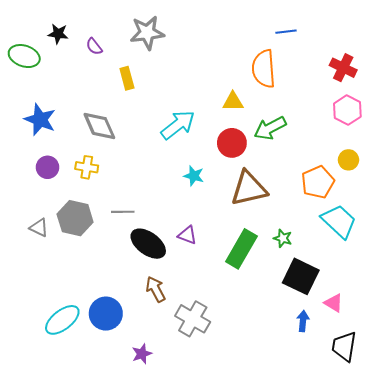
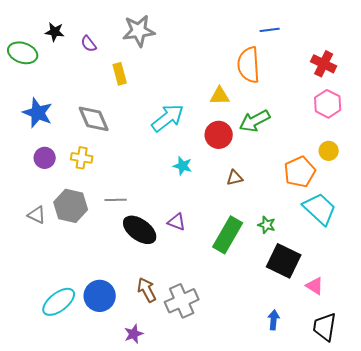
brown triangle: (249, 188) -> (235, 178), size x0.5
brown arrow: (156, 289) -> (147, 290), moved
gray cross: (193, 319) -> (182, 301), turned 36
blue arrow: (303, 321) -> (274, 320), moved

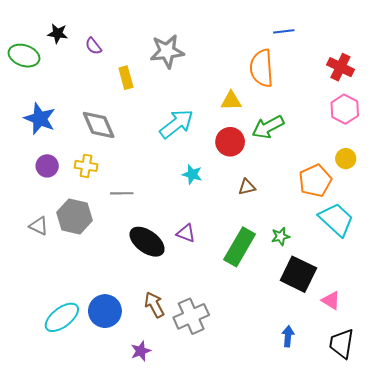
gray star: (139, 31) -> (167, 51), moved
gray line: (116, 200) -> (122, 193), moved
green star: (267, 225) -> (281, 236), turned -30

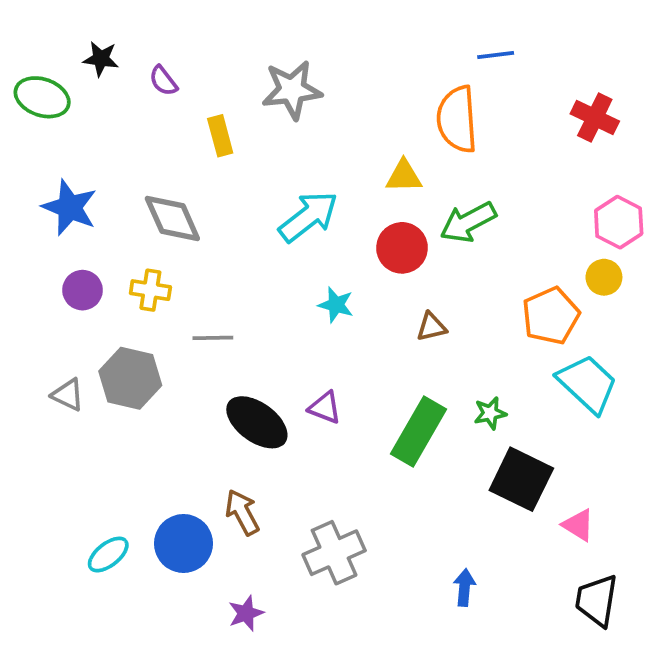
pink hexagon: (345, 109) -> (619, 222), moved
brown arrow: (154, 305) -> (242, 512), moved
cyan ellipse: (62, 317) -> (108, 555), size x0.7
blue arrow: (288, 336) -> (464, 588), moved

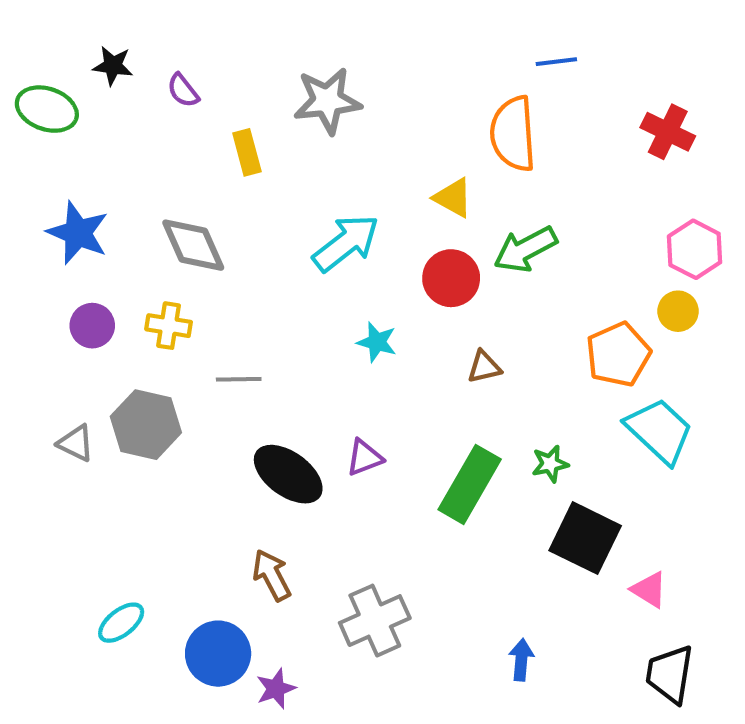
yellow triangle: (404, 176) -> (453, 198), turned 30
purple triangle: (325, 408) -> (364, 458), turned -42
blue circle: (183, 543) -> (218, 654), moved

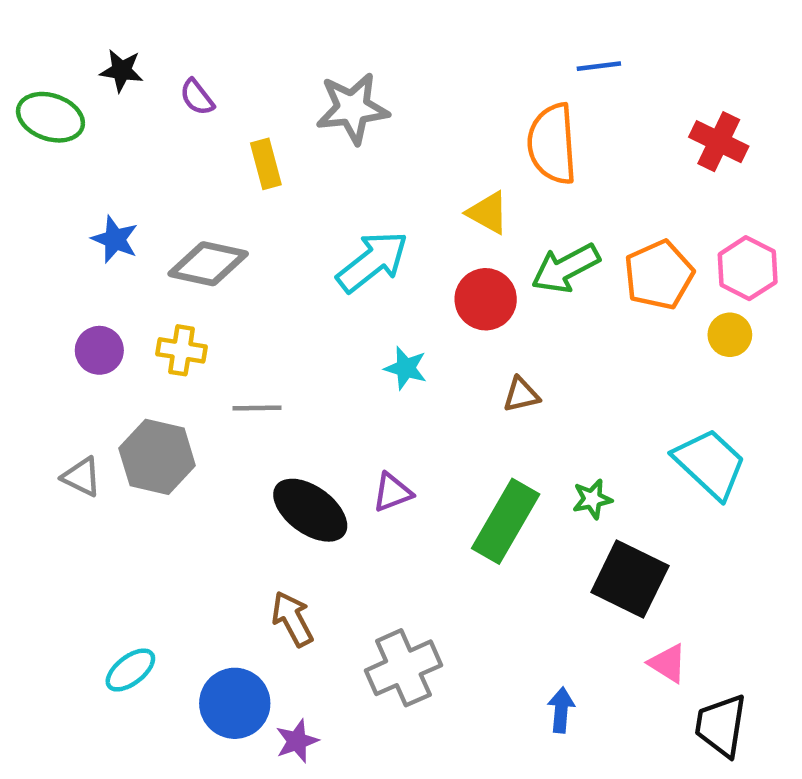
blue star: (78, 233) -> (115, 239), moved, size x0.7
gray diamond: (193, 245) -> (208, 264), turned -54
orange pentagon: (618, 354) -> (659, 275), moved
pink triangle: (649, 590) -> (668, 663), moved

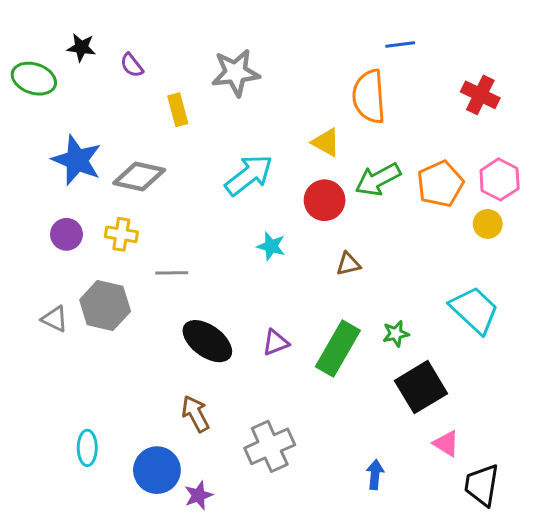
blue star: (115, 239) -> (77, 160), size x1.6
purple triangle: (392, 492) -> (276, 343), moved
black square: (630, 579) -> (421, 387), turned 33
cyan ellipse: (130, 670) -> (87, 448), turned -52

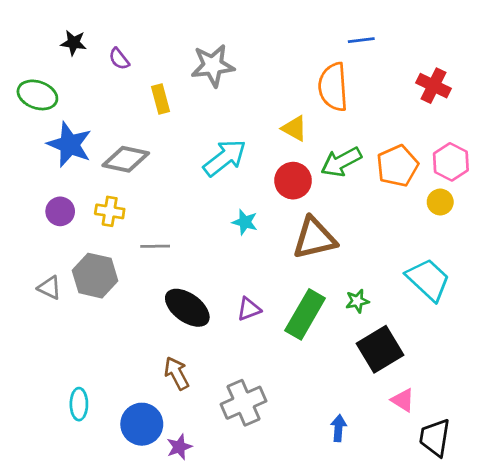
green ellipse: (34, 79) -> (37, 95), moved
brown triangle: (348, 264) -> (314, 238), size x2.0

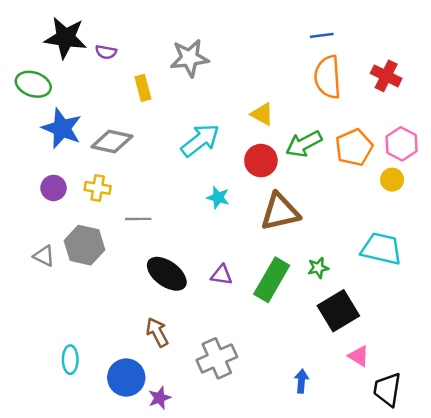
black star: (74, 43) -> (65, 38), size x1.8
purple semicircle: (119, 59) -> (106, 52), turned -42
orange semicircle: (333, 87) -> (328, 77), moved
cyan trapezoid: (428, 280) -> (381, 249), turned -30
purple triangle: (249, 309) -> (222, 275), turned 30

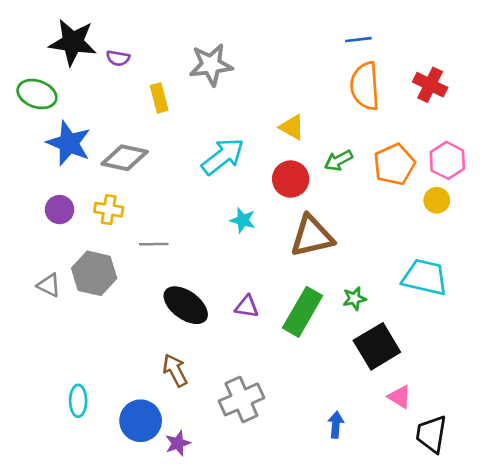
green arrow: (304, 144) -> (338, 160), size x0.7

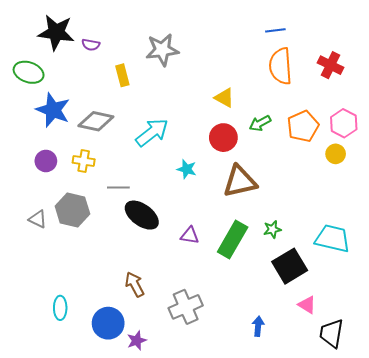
cyan arrow: (223, 156) -> (152, 132), moved
cyan trapezoid: (425, 277) -> (333, 239), moved
black ellipse: (186, 305) -> (142, 215), moved

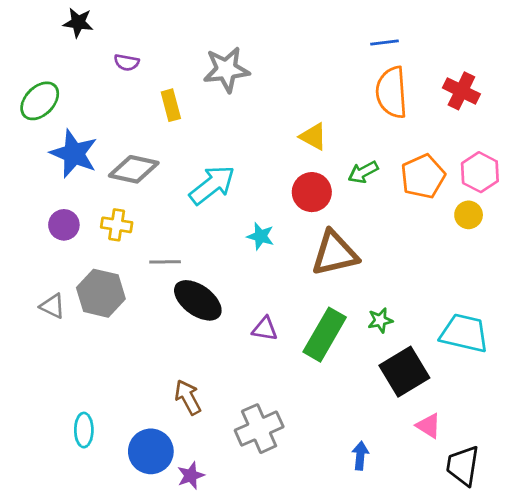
black star: (56, 32) -> (78, 23), moved, size x0.6
green ellipse: (29, 72) -> (40, 101), turned -64

